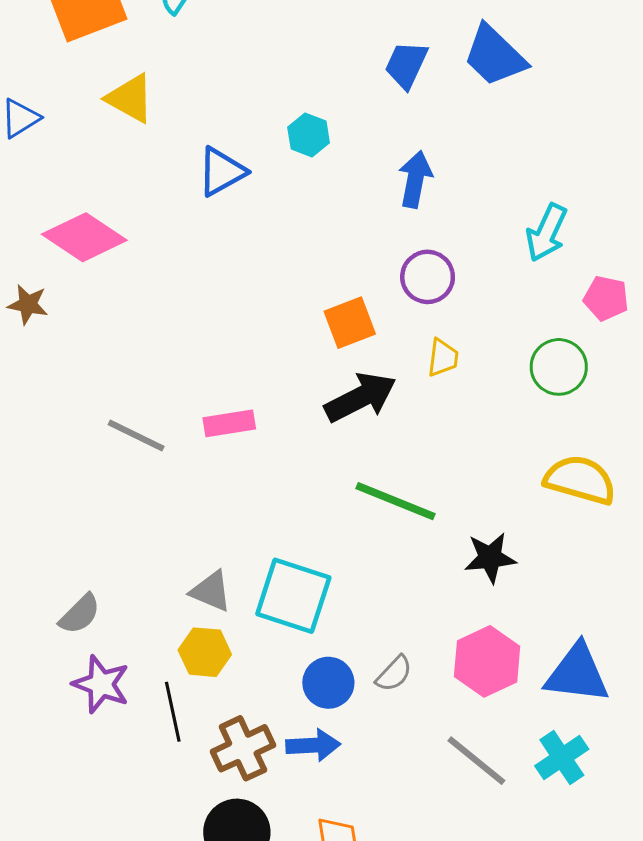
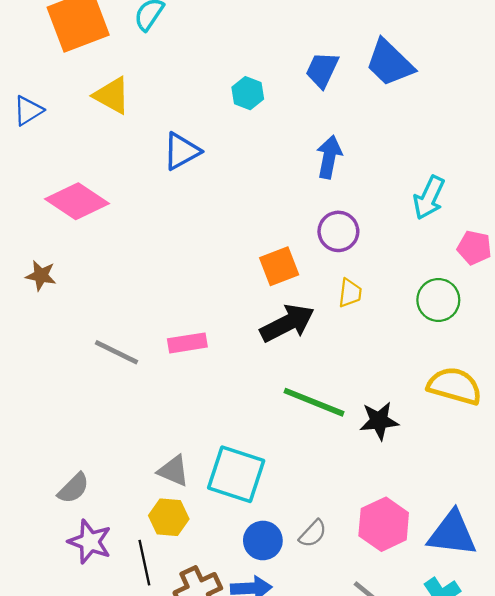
cyan hexagon: (309, 135) -> (248, 93), moved
brown star: (28, 304) -> (41, 276), moved
black star: (490, 558) -> (379, 421), moved

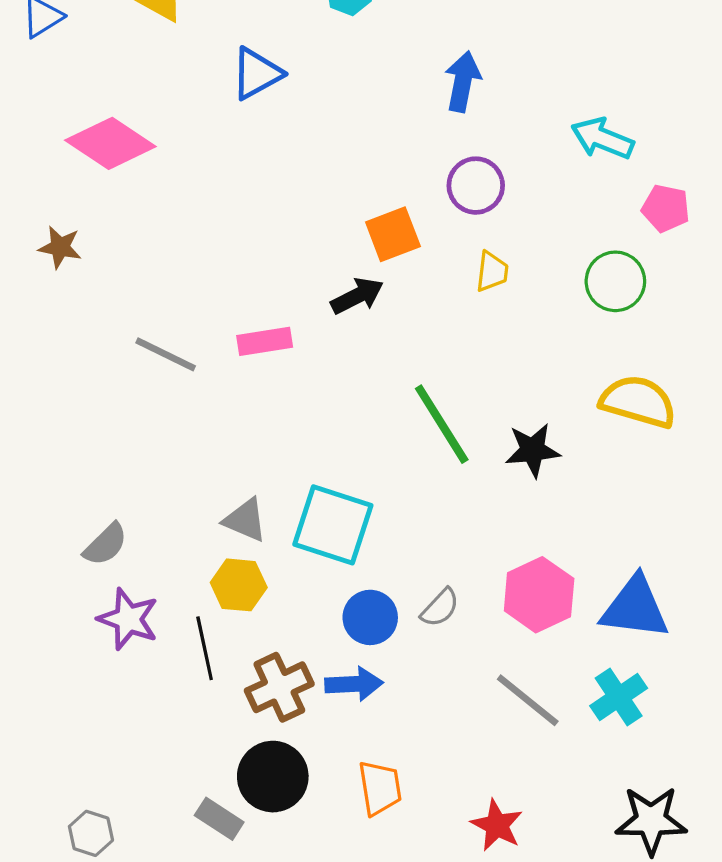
cyan arrow: (429, 198) -> (602, 138), turned 87
black arrow: (287, 323) -> (357, 296), moved, size x0.7
green line: (314, 402) -> (442, 424), turned 36

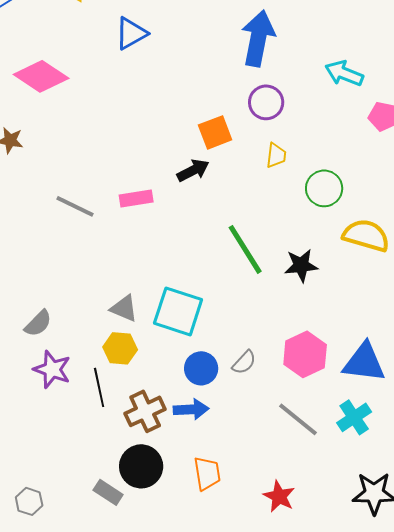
blue arrow: (463, 82) -> (258, 38), size x1.5
green circle: (615, 281) -> (324, 188), moved

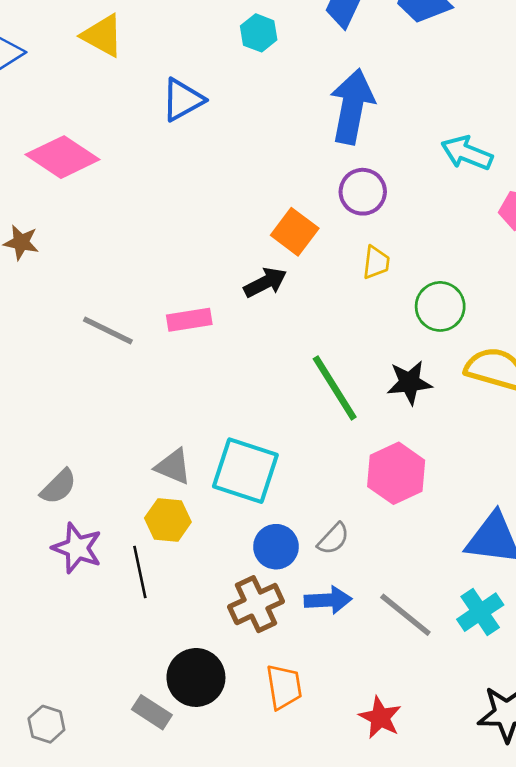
orange square: (215, 132) -> (295, 232), turned -32
black star: (301, 265) -> (409, 383), moved
pink hexagon: (305, 354) -> (396, 473), moved
blue arrow: (191, 409) -> (328, 600), moved
brown cross: (145, 411) -> (256, 604), moved

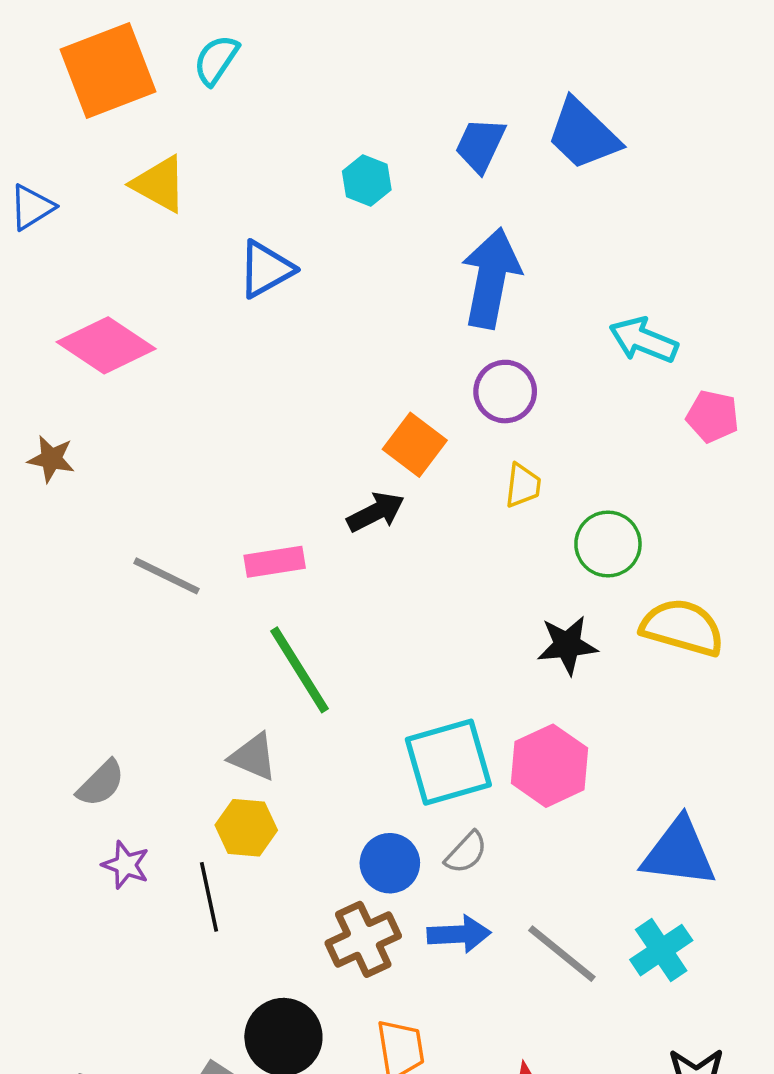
green line: (335, 388) -> (299, 670), moved
cyan square: (245, 471) -> (448, 762), moved, turned -34
purple star: (77, 548) -> (126, 865), size x0.7

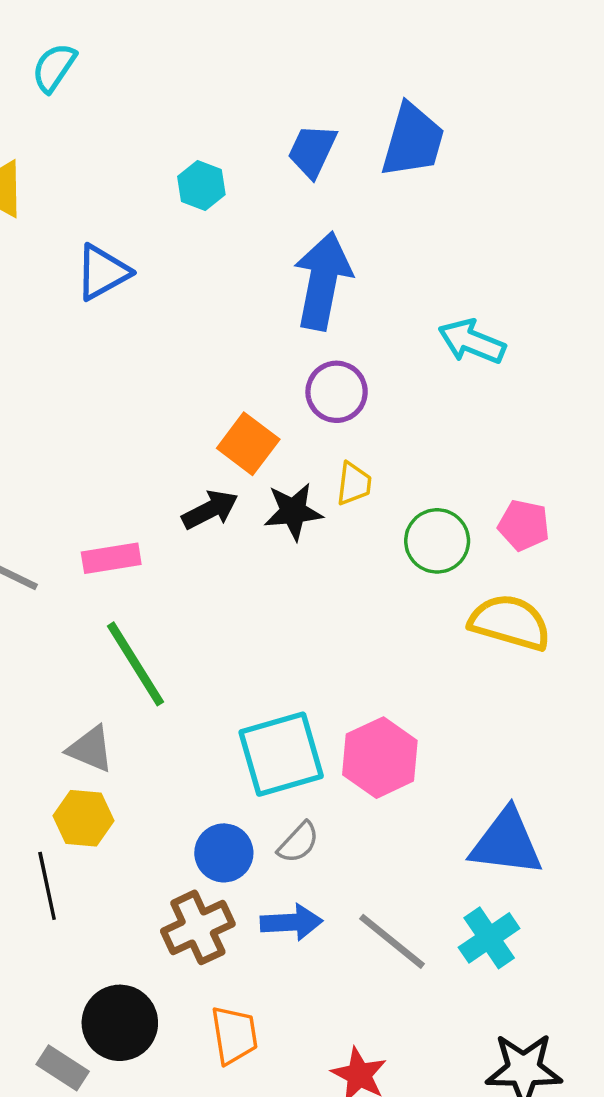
blue trapezoid: (583, 134) -> (413, 140), turned -118
pink pentagon: (713, 416) -> (524, 525), moved
black star: (567, 645) -> (293, 511), moved

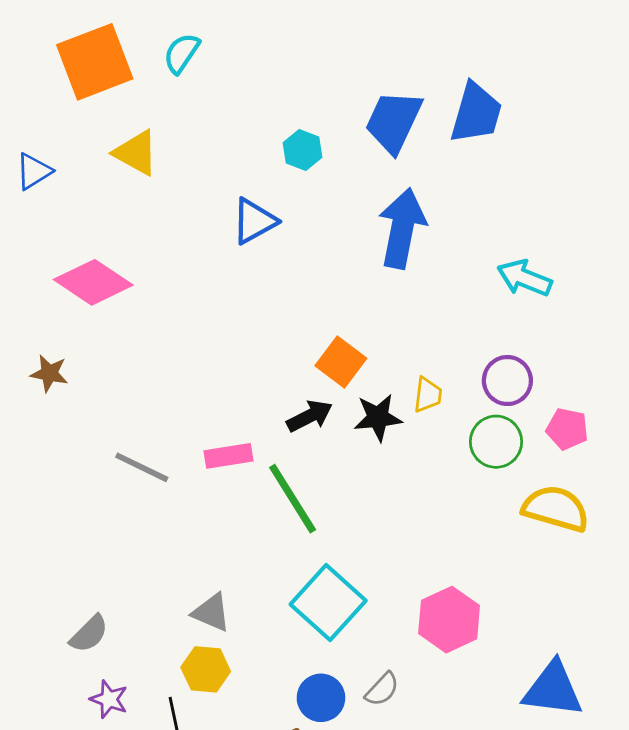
blue trapezoid: (312, 151) -> (394, 122), size x1.4
blue triangle: (103, 272) -> (254, 221), moved
purple circle: (337, 392) -> (507, 381), moved
green line: (135, 664) -> (293, 499), moved
cyan square: (281, 754) -> (328, 602), moved, turned -32

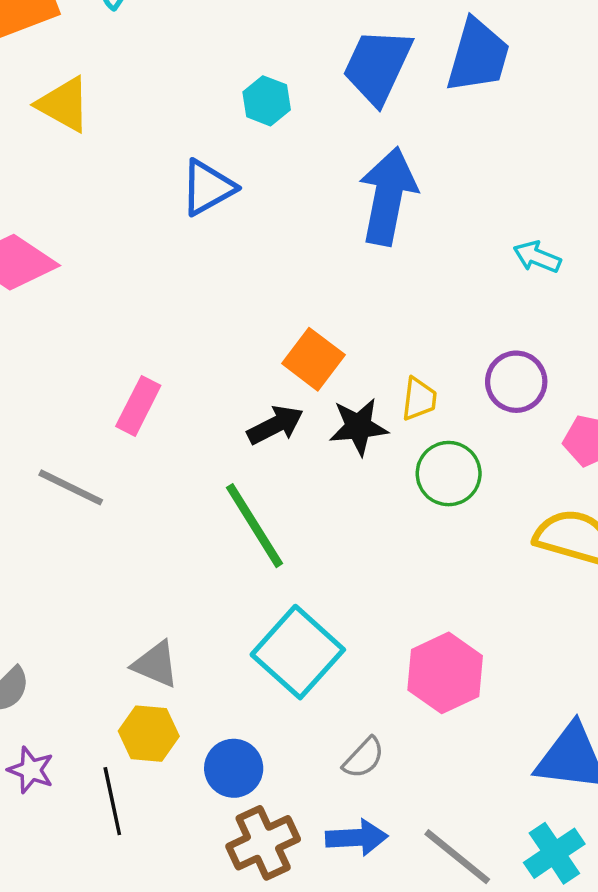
cyan arrow: (524, 278) -> (537, 257), size x0.7
green circle: (496, 442) -> (449, 474), moved
pink rectangle: (228, 456) -> (138, 406), moved, turned -54
blue circle: (321, 698) -> (234, 768), moved

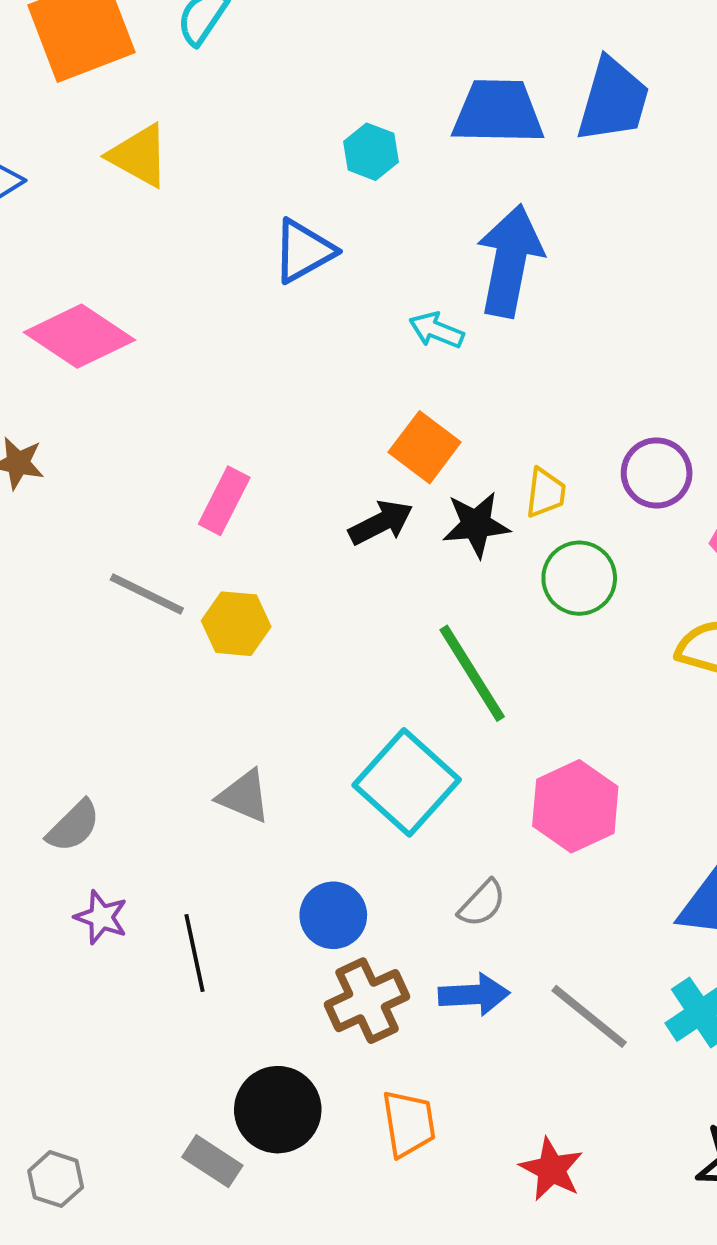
blue trapezoid: (378, 66) -> (498, 112), turned 66
cyan arrow: (537, 257) -> (436, 330), moved
green line: (254, 526) -> (472, 673), moved
yellow hexagon: (149, 734) -> (236, 624), moved

